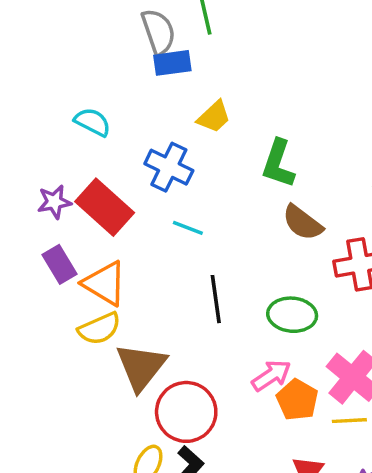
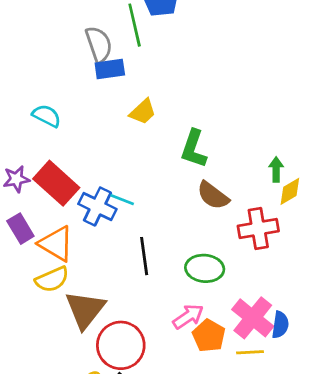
blue cross: (169, 167) -> (97, 207), moved

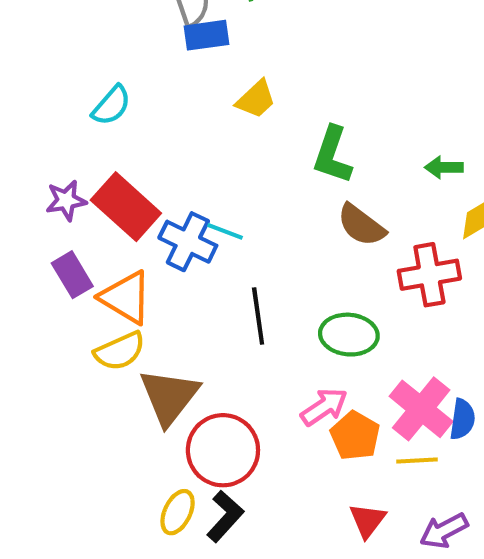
cyan semicircle: (47, 116) -> (111, 105), turned 104
green arrow: (276, 169) -> (444, 167), moved, turned -90

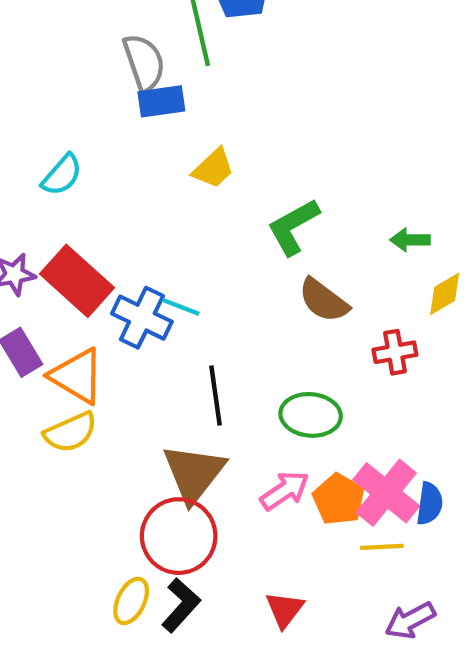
green L-shape: (332, 155) -> (293, 227), turned 42
red cross: (429, 275) -> (395, 352), size x0.7
brown triangle: (169, 397) -> (194, 473), moved
orange pentagon: (355, 436) -> (339, 499), moved
red triangle: (367, 520) -> (285, 610), moved

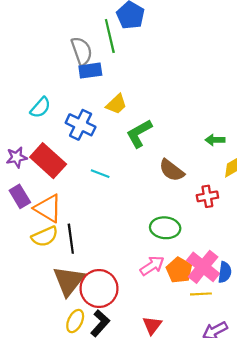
green L-shape: (293, 227) -> (139, 133), moved
blue cross: (142, 318) -> (81, 125), moved
black line: (215, 395) -> (71, 239), moved
brown triangle: (194, 473) -> (69, 281), moved

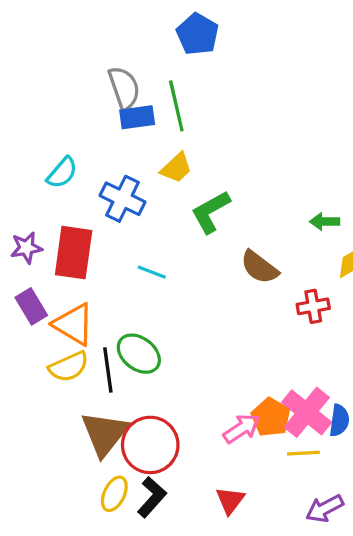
green line: (110, 36) -> (176, 106), moved
red rectangle: (48, 161) -> (74, 253), turned 56
green ellipse: (165, 228) -> (139, 354), moved, turned 32
pink arrow: (152, 266) -> (241, 429), moved

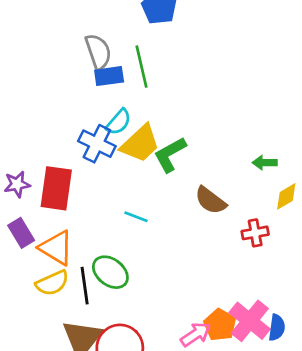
yellow trapezoid: (176, 168) -> (140, 144), moved, size x1.5
cyan semicircle: (62, 173) -> (119, 122), moved
cyan line: (152, 272) -> (136, 217), moved

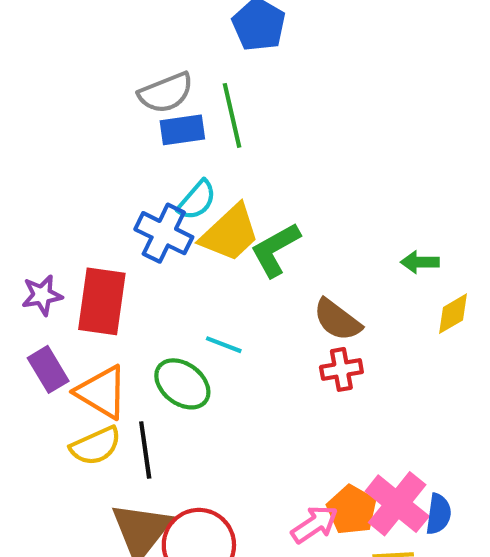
gray semicircle: (98, 52) -> (166, 93), turned 87
red cross: (255, 233) -> (341, 369), moved
green ellipse: (110, 272) -> (182, 384), moved

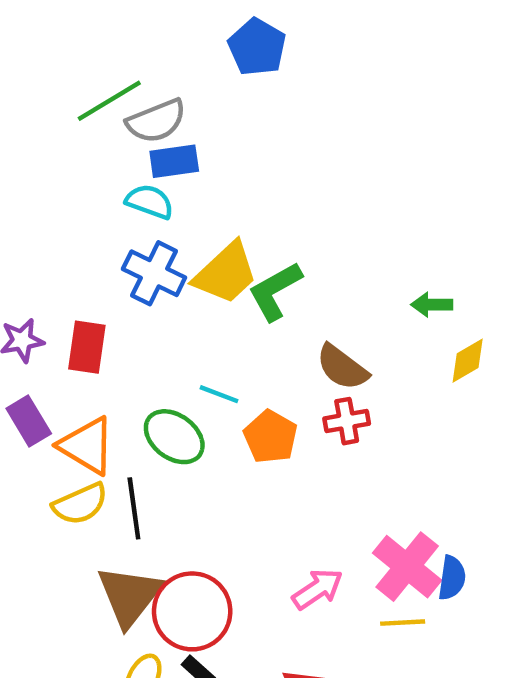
green line: (232, 115) -> (109, 101), moved, turned 72
cyan semicircle: (197, 200) -> (150, 202), moved, turned -111
red rectangle: (102, 301) -> (87, 347), size x0.7
orange pentagon: (352, 510) -> (271, 437), moved

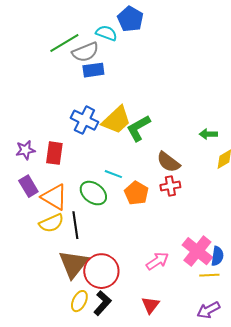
cyan semicircle: (150, 202) -> (106, 33), moved
yellow line: (403, 623) -> (209, 275), moved

